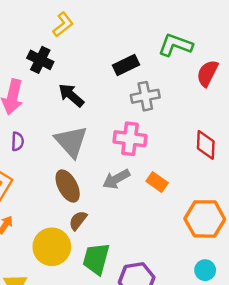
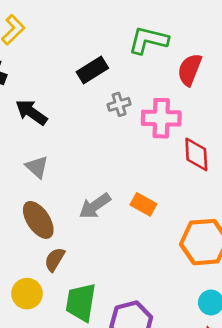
gray cross: (145, 96) -> (119, 104), size x0.7
pink cross: (130, 139) -> (161, 118), moved
gray triangle: (71, 142) -> (37, 167), size x0.6
yellow circle: (52, 247) -> (27, 294), size x0.7

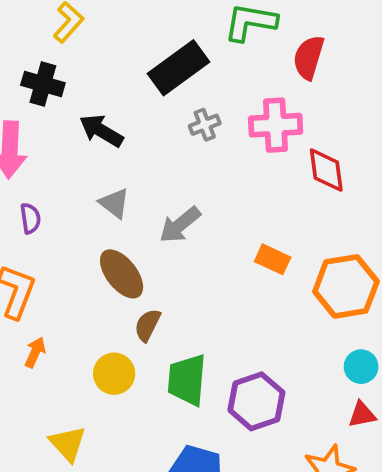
black rectangle: (92, 70) -> (179, 68), size x1.4
gray cross: (119, 104) -> (205, 125), moved
orange rectangle: (143, 204) -> (273, 259), moved
gray arrow: (95, 206) -> (180, 225), moved

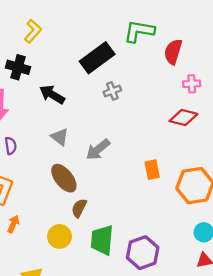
pink cross: (276, 125) -> (192, 84), moved, size x0.6
red diamond: (326, 170) -> (183, 118), turned -68
orange rectangle: (273, 259) -> (152, 170), turned 54

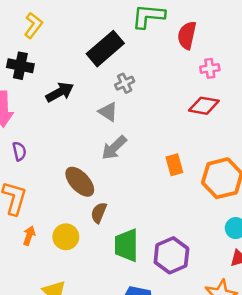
black arrow: (52, 95) -> (60, 92), turned 125
gray triangle: (60, 137) -> (108, 112), moved
yellow circle: (60, 236) -> (66, 237), moved

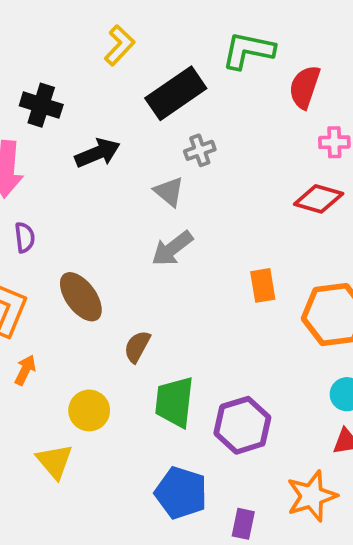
yellow L-shape: (33, 25) -> (119, 45), moved
brown ellipse: (80, 182) -> (81, 297), moved
yellow circle: (66, 237) -> (89, 410), moved

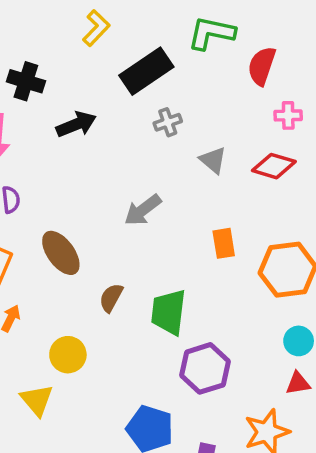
gray triangle: (169, 192) -> (213, 160), moved
green trapezoid: (174, 402) -> (168, 312), moved

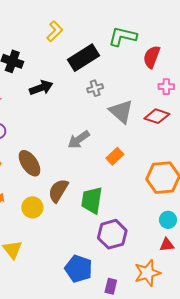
gray triangle: (213, 160) -> (121, 111), size x1.5
orange rectangle: (224, 243) -> (115, 156), moved, turned 54
brown semicircle: (111, 298) -> (58, 191), size x1.4
yellow circle: (68, 355) -> (32, 207), moved

